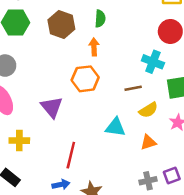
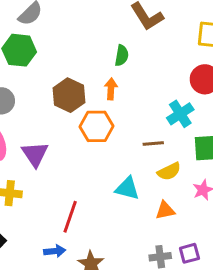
brown hexagon: (61, 24) -> (69, 95), moved
cyan cross: (153, 62) -> (180, 114), turned 30
purple triangle: (52, 107) -> (35, 154), moved

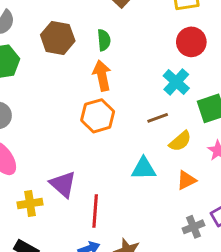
orange arrow: (111, 89) -> (102, 76), size x1.4
brown hexagon: (69, 95) -> (58, 38), moved
purple triangle: (35, 154) -> (63, 184), moved

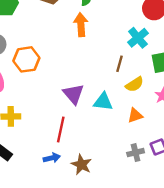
orange hexagon: (98, 116) -> (26, 59), moved
brown line: (158, 118) -> (119, 64), turned -63
purple triangle: (63, 184) -> (73, 94), moved

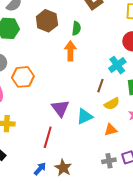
cyan triangle: (103, 102) -> (85, 116), turned -36
blue arrow: (52, 158) -> (40, 169), moved, turned -40

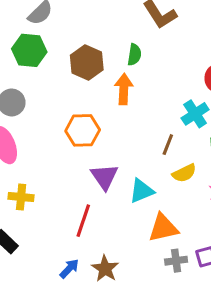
brown hexagon: (47, 21) -> (87, 62), moved
orange hexagon: (23, 77) -> (83, 130), moved
orange triangle: (111, 130) -> (163, 228), moved, size x1.5

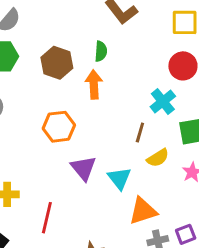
cyan triangle: (142, 191) -> (119, 178), turned -40
red line: (83, 221) -> (47, 218), moved

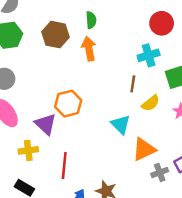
cyan cross: (163, 101) -> (149, 55), turned 30
orange hexagon: (59, 127) -> (68, 104), moved
purple triangle: (83, 168) -> (45, 124), moved

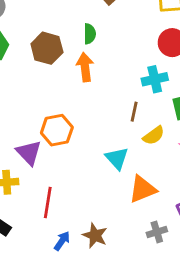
gray cross: (160, 172) -> (157, 232), moved

